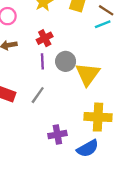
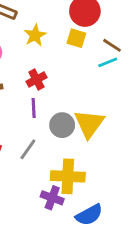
gray circle: (66, 61) -> (62, 125), moved
yellow cross: (98, 117) -> (68, 176), moved
purple cross: (57, 135) -> (52, 198), turned 30

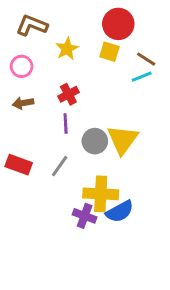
blue semicircle: (89, 215) -> (120, 211), moved

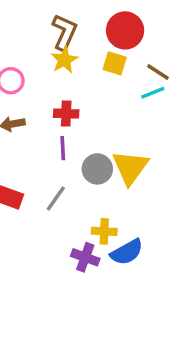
brown L-shape: (32, 25) -> (64, 32), moved, turned 92
red cross: (68, 94) -> (66, 114), turned 30
yellow cross: (101, 194) -> (104, 231), size x0.6

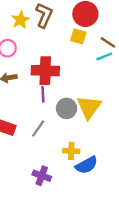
yellow star: (64, 60) -> (20, 20), moved
red cross: (66, 114) -> (45, 71), size x1.6
purple cross: (85, 257) -> (42, 176), moved

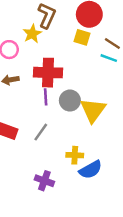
yellow star: (20, 20) -> (32, 34), moved
cyan line: (104, 56) -> (109, 58), turned 42
gray circle: (67, 108) -> (70, 101), moved

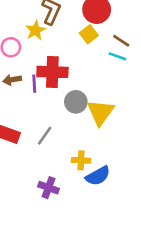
yellow square: (82, 37) -> (89, 34), turned 35
purple line: (46, 97) -> (34, 84), moved

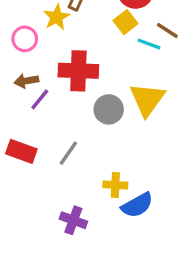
cyan line: (117, 56) -> (149, 44), moved
purple line: (34, 84) -> (40, 99), moved, turned 42
yellow triangle: (101, 112) -> (147, 99), moved

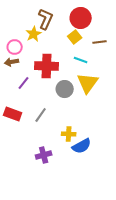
brown line: (167, 30) -> (100, 42), turned -40
cyan line: (149, 44) -> (81, 60), moved
brown arrow: (26, 81) -> (12, 62), moved
purple cross: (73, 220) -> (44, 155), turned -35

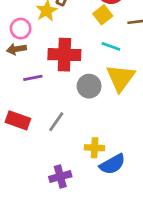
purple line: (24, 83) -> (33, 78), turned 40

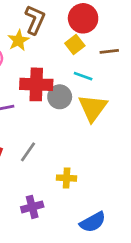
gray circle: (89, 86) -> (60, 97), moved
blue semicircle: (112, 164) -> (93, 222), moved

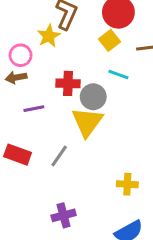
red cross: (36, 84) -> (68, 83), size x0.7
yellow triangle: (93, 108) -> (87, 122), moved
yellow cross: (67, 178) -> (127, 184), moved

